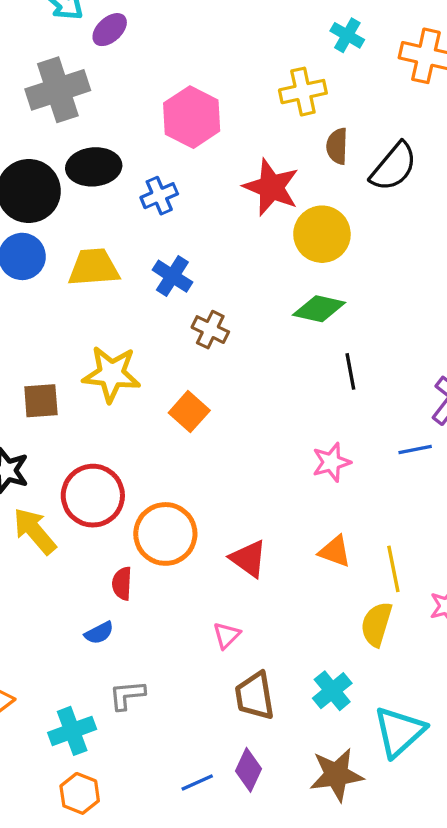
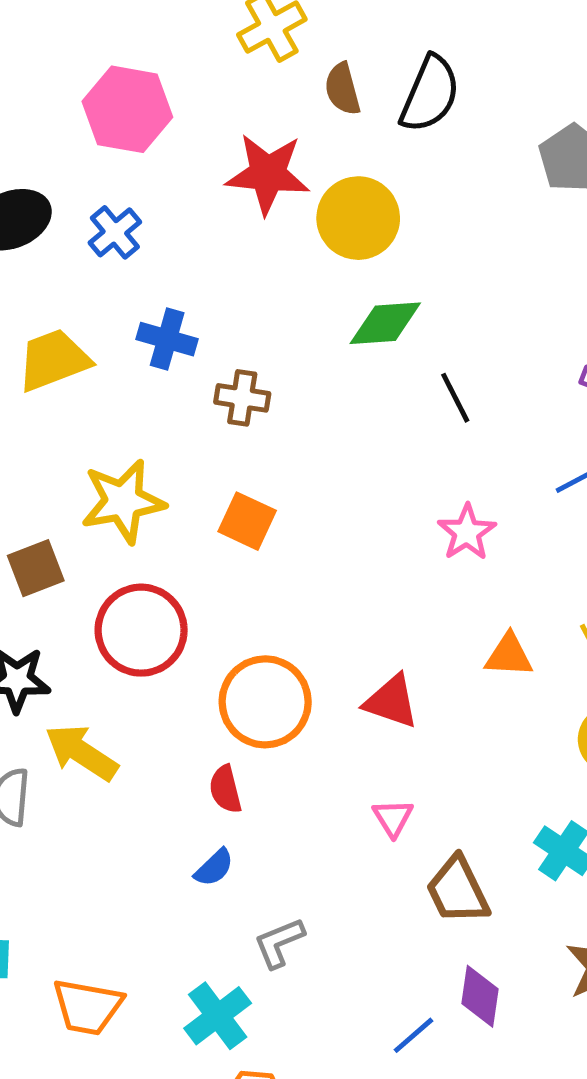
red circle: (93, 496) -> (141, 630), moved

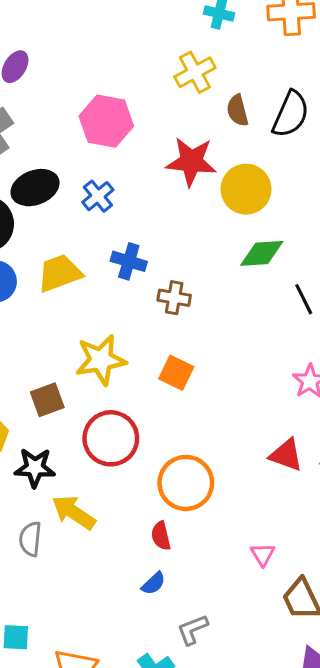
red triangle: (391, 701) -> (286, 455), moved

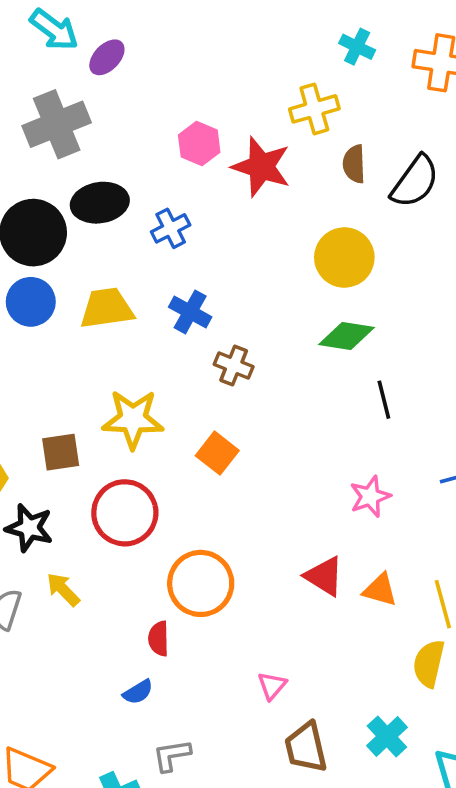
pink hexagon: (106, 121) -> (199, 144), size x0.7
red star: (191, 162) -> (261, 167), moved
yellow arrow: (74, 512) -> (63, 589), size x0.7

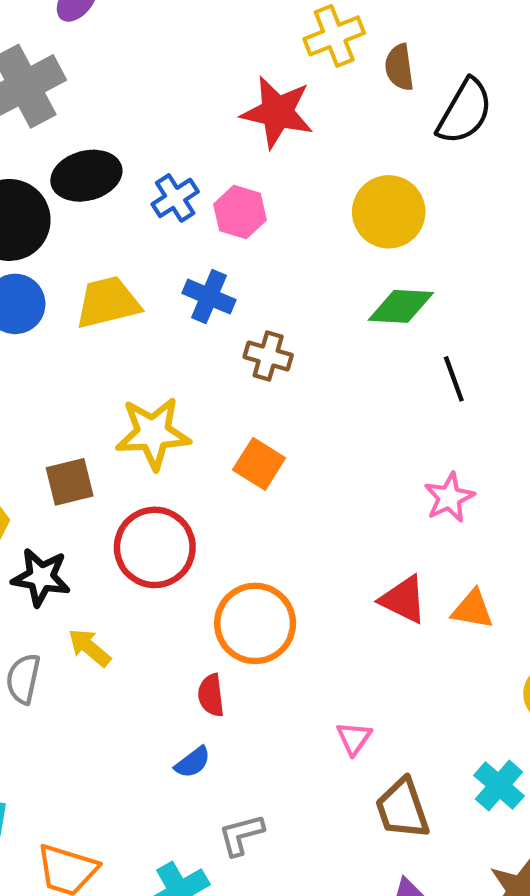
pink hexagon: (199, 144) -> (240, 212), moved
brown semicircle: (354, 164) -> (399, 67), moved

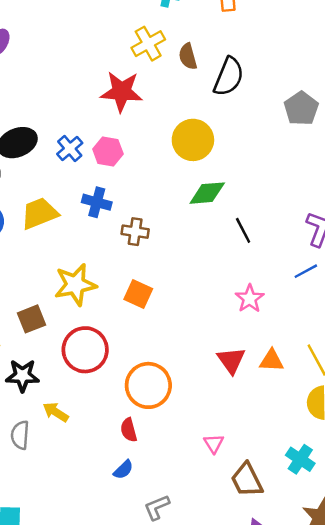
red triangle: (403, 600) -> (231, 360), turned 36

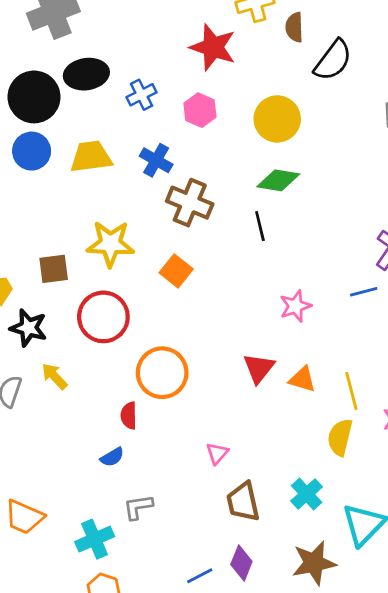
pink hexagon: (108, 152) -> (200, 110), moved
black line: (243, 230) -> (260, 226), moved
brown cross: (135, 232) -> (190, 203), size x1.5

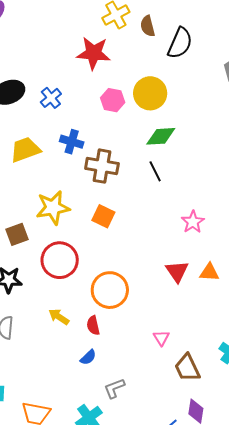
pink hexagon: (200, 110) -> (113, 100), moved
yellow arrow: (54, 376) -> (59, 317), moved

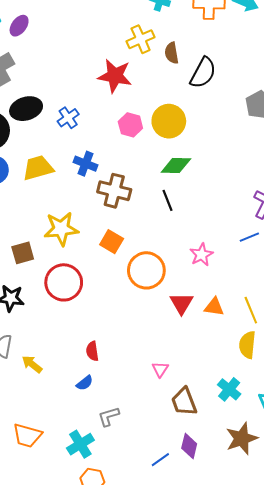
orange circle: (110, 290) -> (146, 270), moved
yellow arrow: (59, 317) -> (32, 364), moved

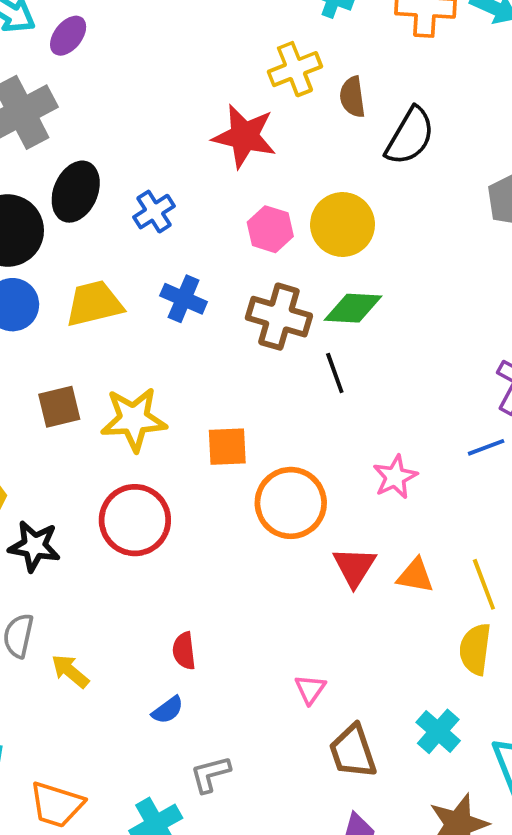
black ellipse: (26, 109) -> (76, 192), turned -52
brown cross: (114, 191) -> (279, 317), moved
orange square: (112, 242) -> (227, 447), turned -35
brown square: (23, 253) -> (59, 407), moved

